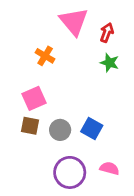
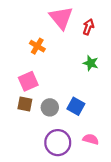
green star: (109, 63) -> (91, 63), moved

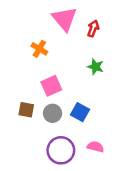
pink square: (28, 81) -> (51, 86), moved

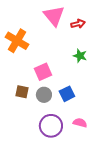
red arrow: (93, 28) -> (78, 24), turned 56
orange cross: (39, 49) -> (17, 41), moved, size x1.6
blue square: (80, 112) -> (67, 94), turned 35

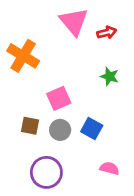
blue square: (67, 94) -> (92, 129), turned -35
purple circle: (51, 126) -> (46, 172), moved

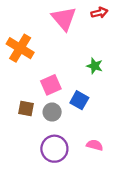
red arrow: (107, 33) -> (99, 13), moved
blue square: (92, 129) -> (79, 100), moved
purple circle: (46, 172) -> (54, 149), moved

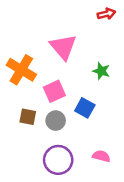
pink triangle: (64, 19) -> (63, 47), moved
orange cross: (20, 48) -> (21, 70), moved

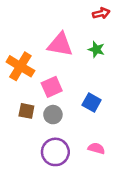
pink triangle: (63, 47) -> (60, 45), turned -40
green star: (101, 71) -> (96, 49), moved
blue square: (85, 108) -> (92, 103), moved

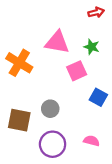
pink square: (52, 87) -> (77, 71), moved
blue square: (92, 103) -> (98, 97), moved
brown square: (26, 111) -> (19, 120), moved, size x1.5

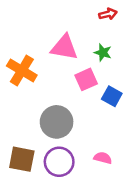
blue square: (98, 97) -> (112, 96), moved
gray circle: (50, 109) -> (57, 122), size x1.6
brown square: (19, 120) -> (22, 159), moved

